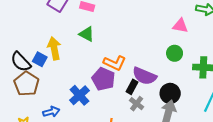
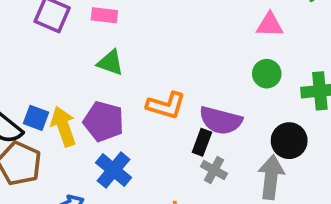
yellow arrow: (54, 48) -> (63, 126), moved
purple pentagon: (103, 79) -> (104, 121), moved
black circle: (170, 93) -> (289, 141), moved

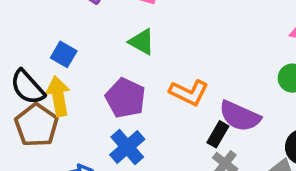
blue square: (36, 118) -> (64, 54), moved
yellow arrow: (63, 126) -> (58, 96), moved

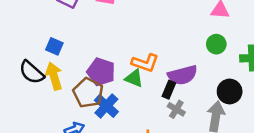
green triangle: (142, 42) -> (134, 78), moved
purple semicircle: (240, 116) -> (183, 75), turned -32
brown pentagon: (37, 125) -> (88, 93), moved

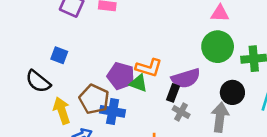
green circle: (216, 44) -> (218, 47), size x1.6
purple pentagon: (101, 72) -> (121, 76), moved
yellow arrow: (54, 76) -> (62, 111), moved
blue cross: (106, 106) -> (113, 111), turned -30

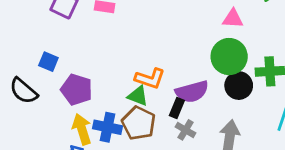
purple pentagon: (121, 76) -> (77, 90), moved
black circle: (232, 92) -> (239, 86), moved
brown pentagon: (94, 99) -> (139, 123), moved
yellow arrow: (62, 111) -> (82, 129), moved

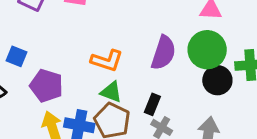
orange L-shape: (150, 78) -> (107, 61), moved
purple semicircle: (192, 92) -> (163, 53), moved, turned -56

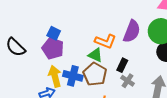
blue square: (17, 56) -> (54, 33), moved
orange L-shape: (107, 61) -> (105, 41), moved

